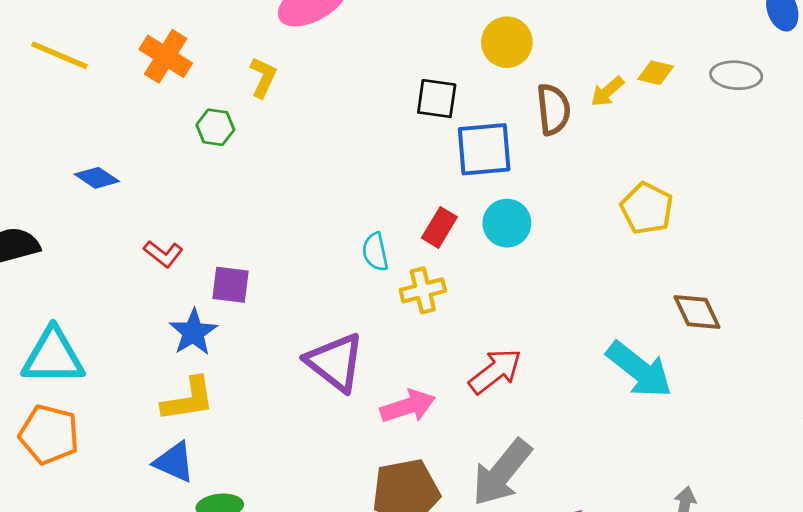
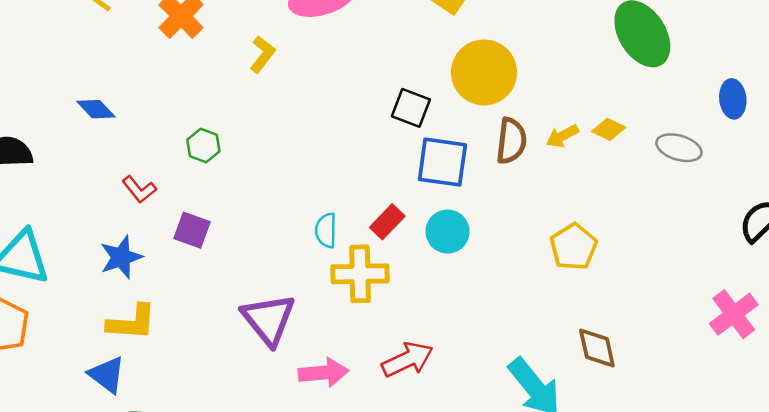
yellow circle: (507, 42) -> (484, 72), size x1.4
green hexagon: (215, 127) -> (203, 145), moved
yellow cross: (423, 290) -> (360, 274), size x1.4
blue star: (193, 332) -> (121, 257), moved

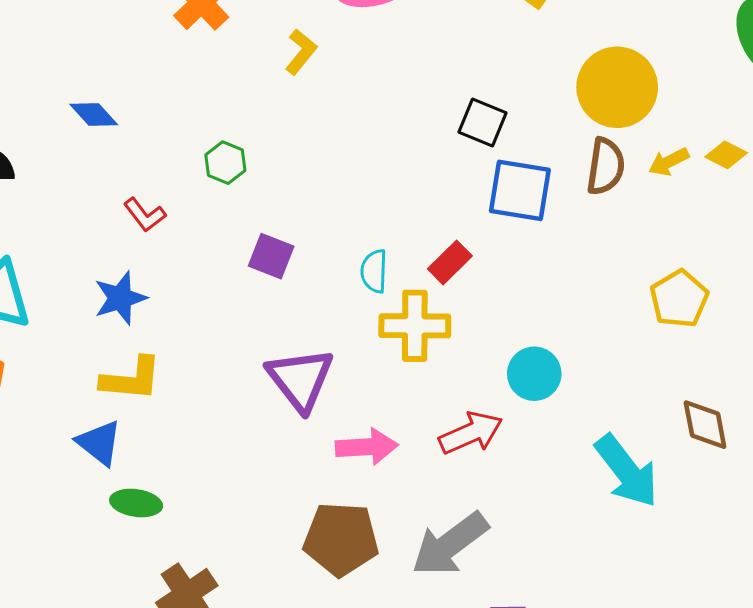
yellow circle: (484, 72) -> (617, 87), moved
purple square: (192, 230) -> (271, 256), moved
cyan circle: (448, 232) -> (534, 374), moved

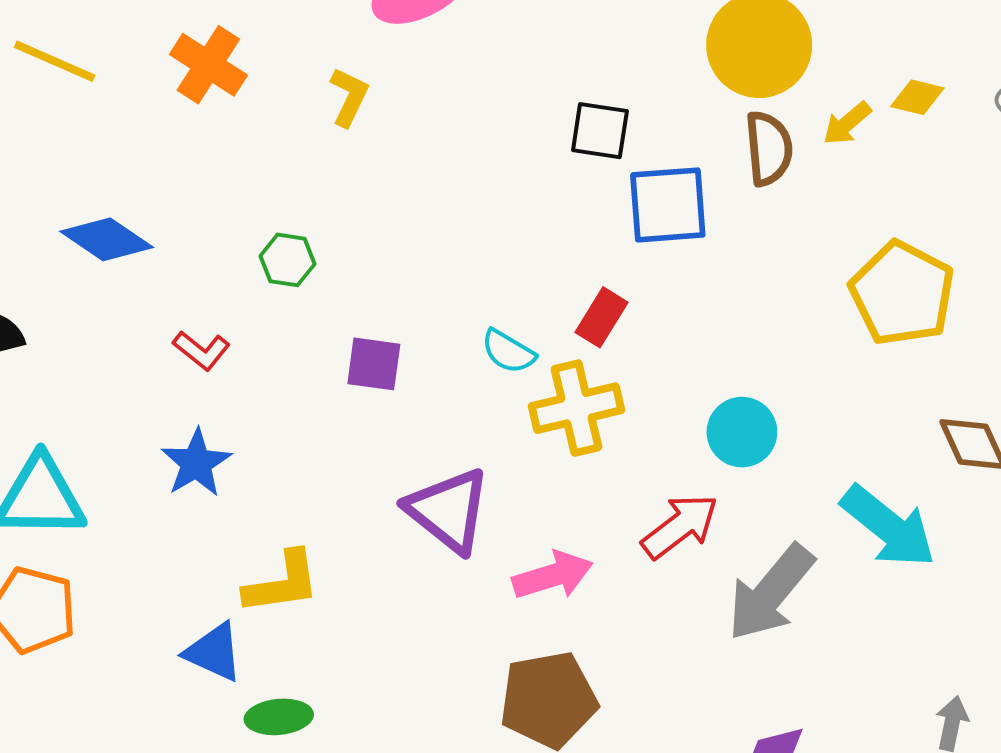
blue diamond: (94, 114) -> (107, 239), size x1.4
cyan semicircle: (374, 271) -> (508, 351), turned -48
yellow pentagon: (679, 299) -> (902, 293), size x1.4
yellow L-shape: (131, 379) -> (282, 583), moved
gray arrow: (450, 544) -> (771, 593), moved

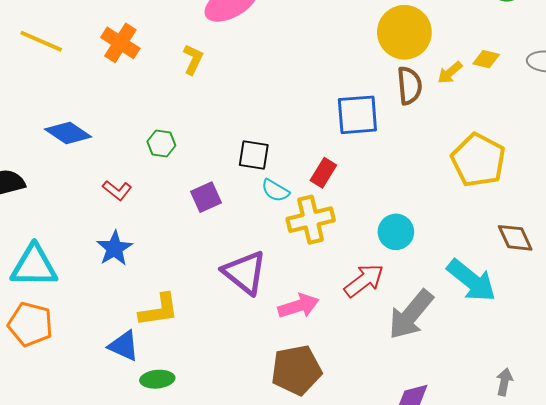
black square: (600, 131) -> (254, 155), moved
purple square: (374, 364) -> (206, 197), turned -32

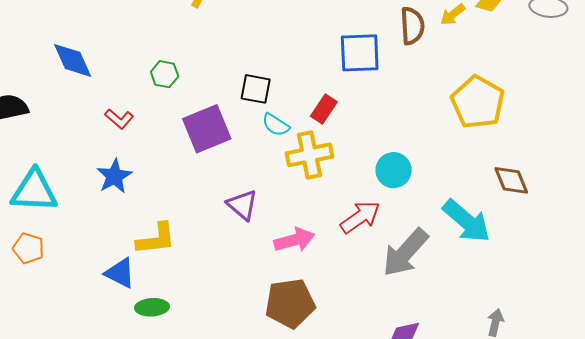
blue diamond: (68, 133) -> (73, 60), turned 30
purple square: (206, 197) -> (207, 129), size x1.6
purple triangle: (245, 273) -> (242, 205), size x0.7
orange pentagon: (30, 324) -> (28, 248), size x0.7

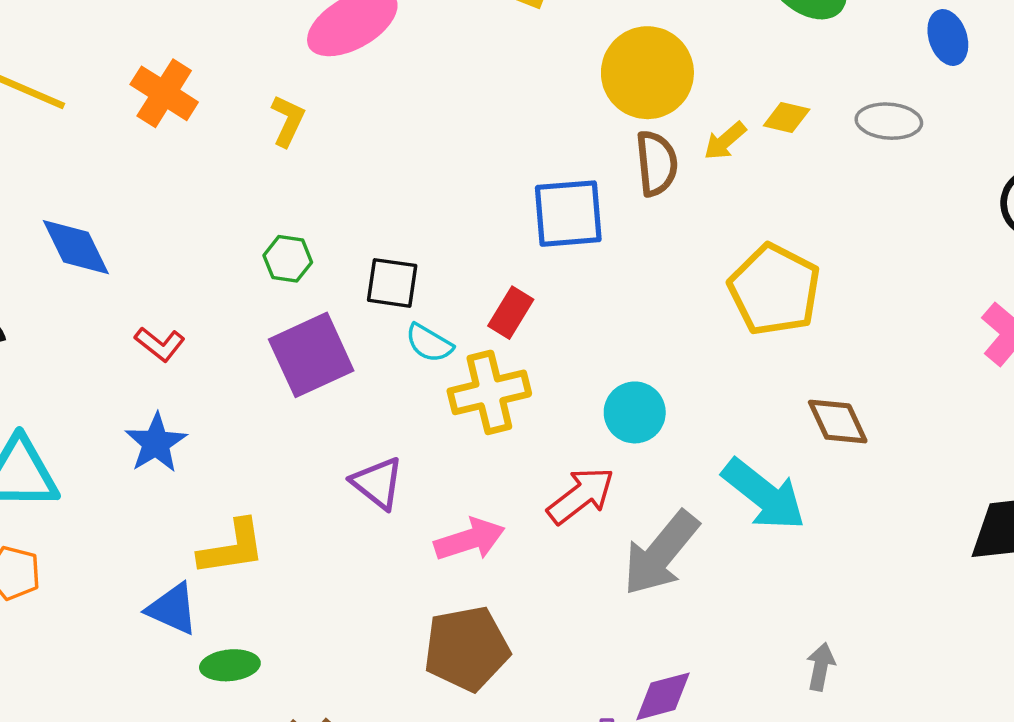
green hexagon: (165, 74) -> (288, 259), moved

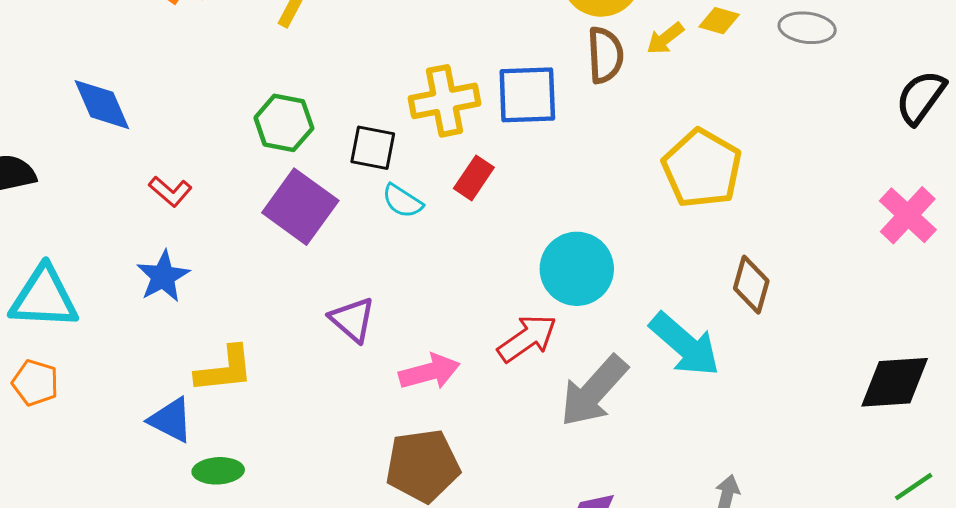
green hexagon: (288, 259) -> (284, 123), size x1.4
purple square: (311, 355) -> (300, 207), turned -32
yellow cross: (489, 392) -> (444, 101), moved
cyan circle: (635, 412) -> (577, 269), size x1.4
brown diamond: (838, 422) -> (751, 285), turned 38

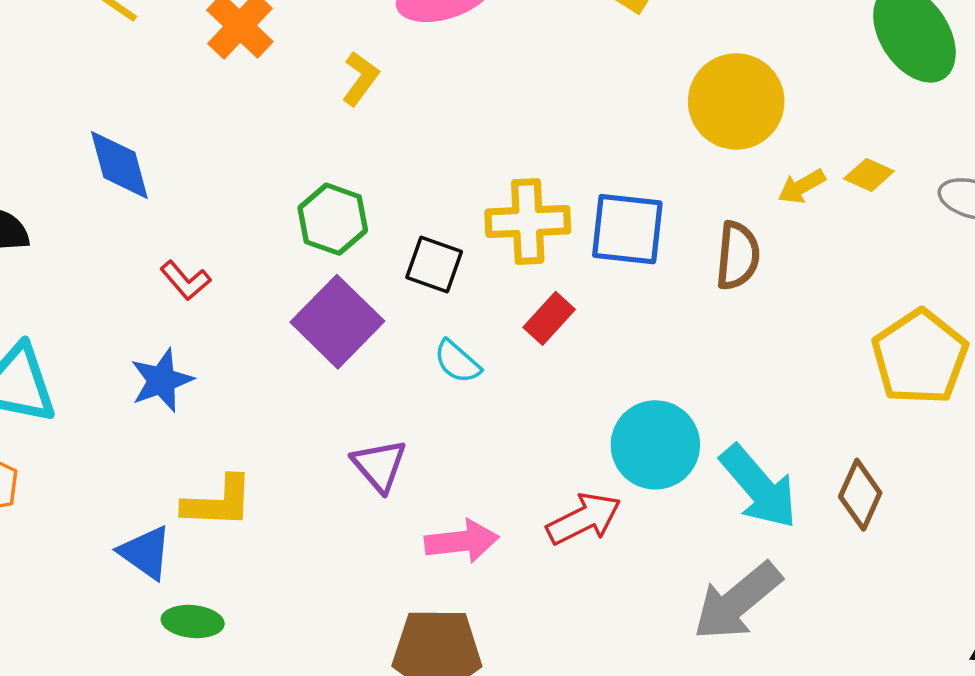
brown semicircle: (605, 55) -> (738, 256), moved
yellow pentagon: (702, 169) -> (920, 357), moved
cyan semicircle: (402, 201) -> (457, 362), moved
cyan arrow: (685, 345) -> (759, 487), moved
gray arrow: (594, 391) -> (737, 601), moved

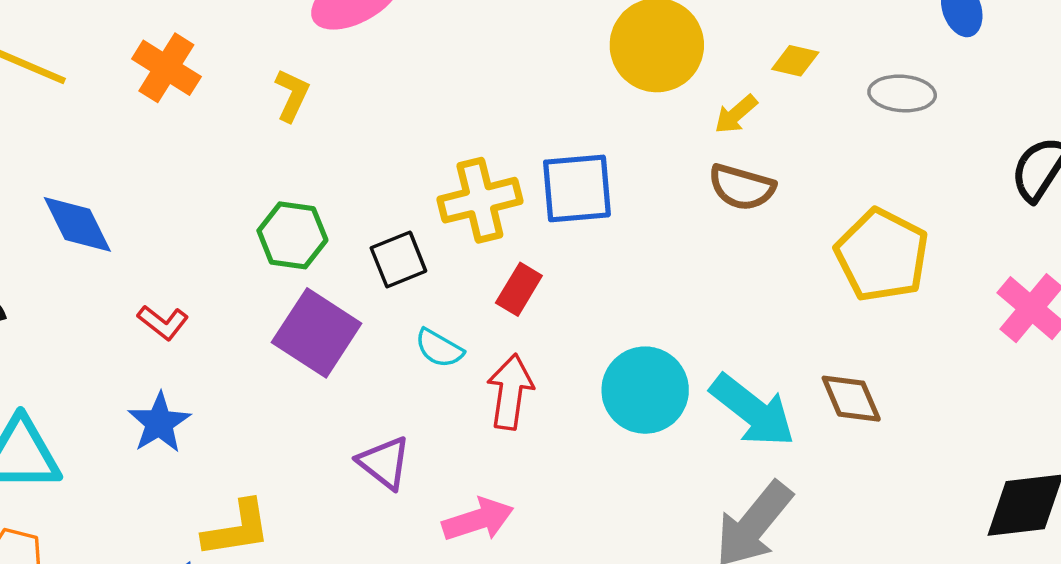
yellow diamond: (869, 175) -> (795, 61), moved
brown semicircle: (738, 256) -> (742, 187), moved, turned 112
black square: (434, 265) -> (398, 260), turned -30
brown diamond: (860, 495) -> (851, 399), turned -36
red arrow: (584, 519) -> (510, 392), moved, turned -44

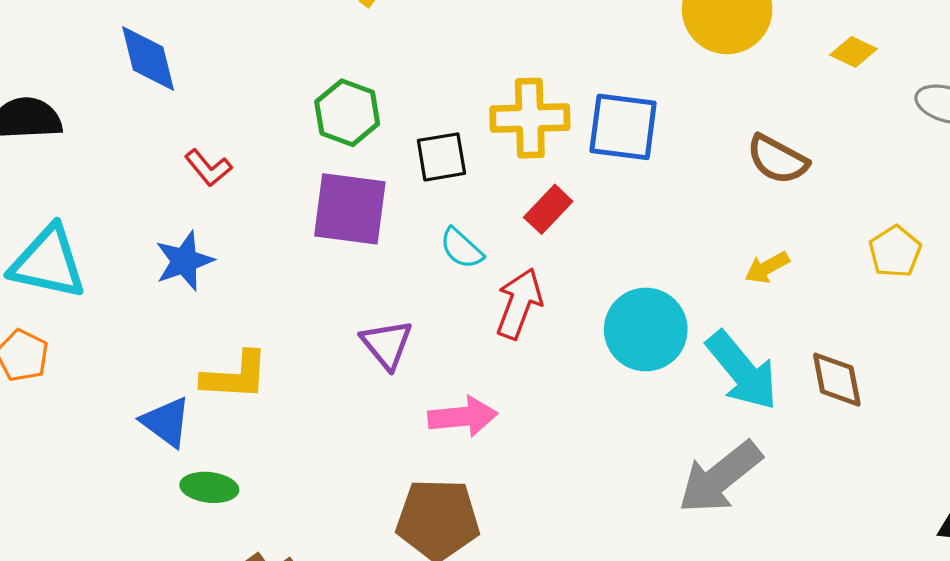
yellow arrow: (736, 114) -> (767, 267), moved
yellow pentagon: (882, 255) -> (895, 252), size x0.6
purple square: (317, 333) -> (350, 209), turned -38

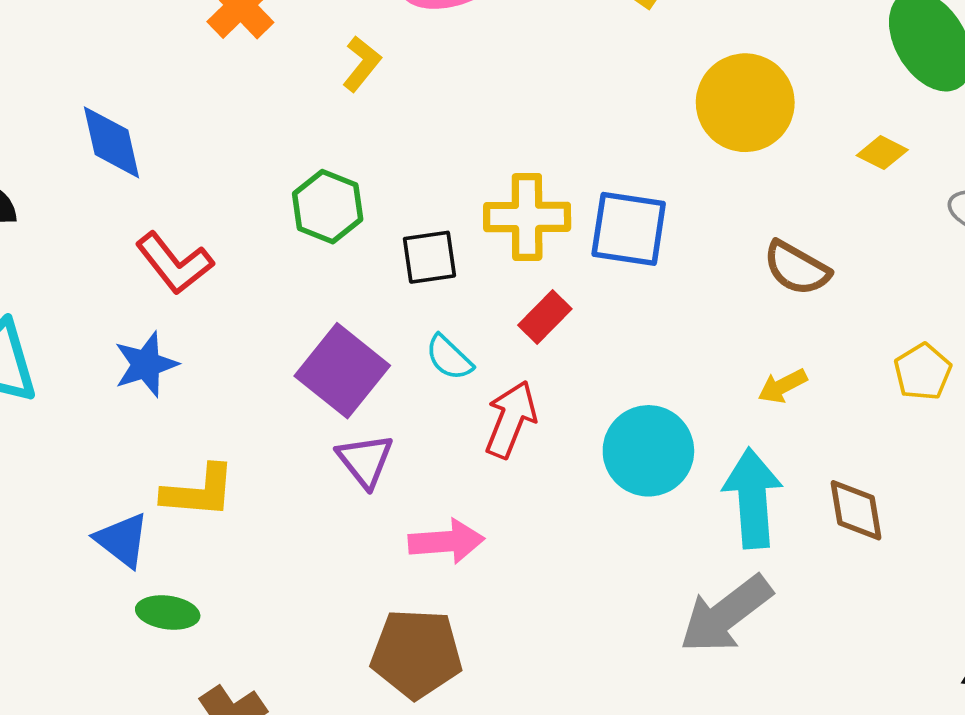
red L-shape: (208, 168) -> (174, 263), size x1.5
purple square: (350, 209) -> (342, 371), moved, turned 30
cyan arrow: (742, 371) -> (753, 498), turned -146

